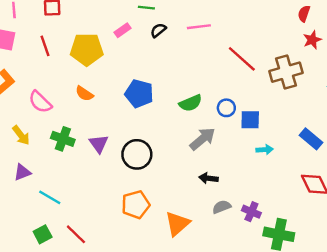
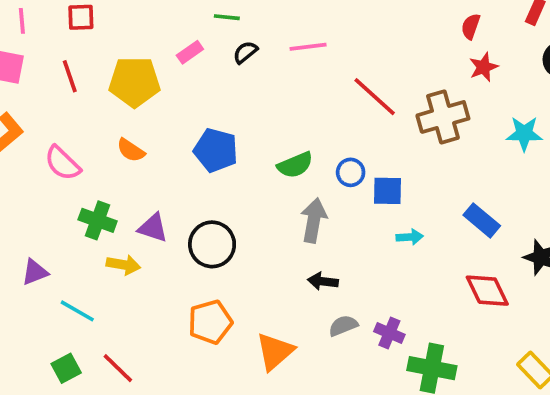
yellow arrow: (21, 135) -> (123, 265), moved, turned -42
gray arrow: (202, 139) -> (314, 220), turned -40
purple triangle: (99, 144) -> (153, 228), turned -36

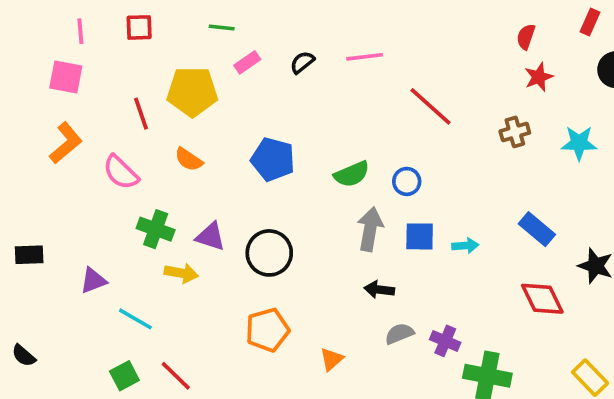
green line: (227, 17) -> (222, 27), moved
red line: (70, 76) -> (141, 114), moved
brown cross: (443, 117) -> (515, 132), moved, size x0.6
blue square: (388, 191) -> (420, 236), moved
orange triangle: (275, 352) -> (332, 359), size x0.6

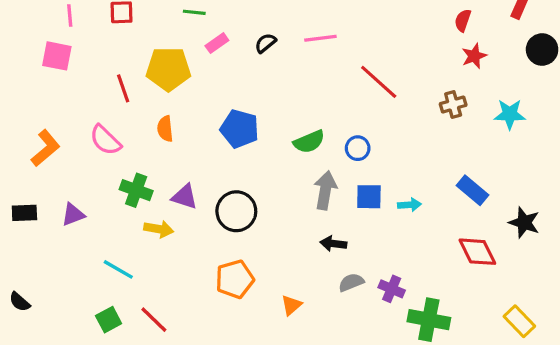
orange L-shape: (66, 143) -> (45, 148), moved
orange semicircle: (189, 159) -> (165, 129), turned 50
purple triangle: (93, 280) -> (73, 214), moved

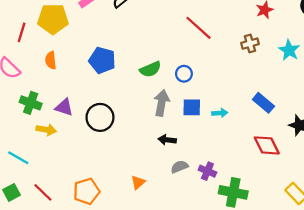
red line: (123, 88) -> (22, 32), turned 36
cyan star: (510, 114) -> (289, 50), turned 30
orange pentagon: (235, 279) -> (87, 191), moved

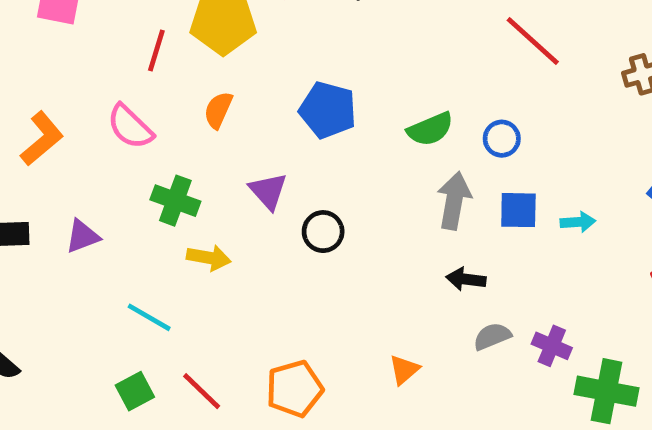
orange semicircle: (51, 60) -> (218, 110), turned 30
purple triangle: (64, 107) -> (268, 191), moved, turned 30
black circle: (100, 117) -> (323, 232), size x0.7

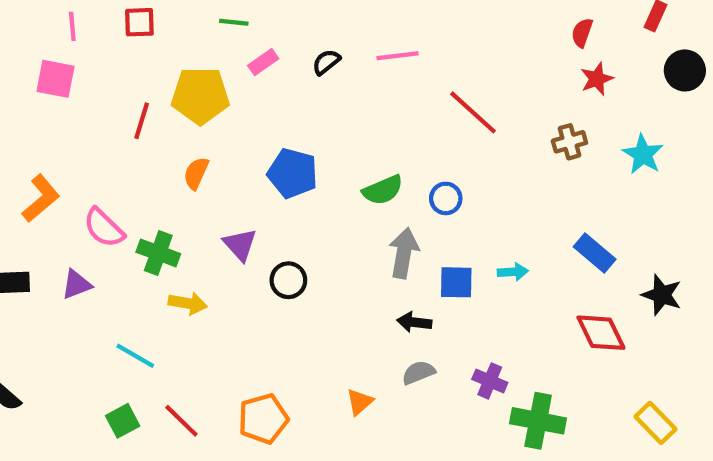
pink semicircle: (130, 127) -> (104, 228), moved
blue square: (518, 210) -> (456, 282), moved
gray semicircle: (492, 336) -> (418, 373), moved

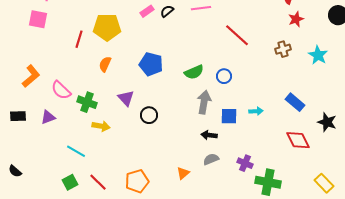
pink rectangle: (263, 62) -> (147, 11), moved

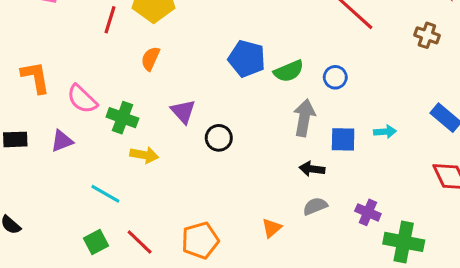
brown cross: (283, 49) -> (427, 35), turned 35
blue pentagon: (151, 64) -> (247, 59), moved
orange L-shape: (31, 76) -> (35, 77), turned -60

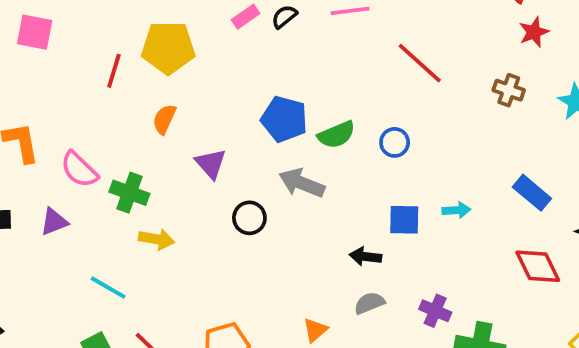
purple triangle: (183, 111) -> (211, 164), moved
gray arrow: (304, 118) -> (302, 183), moved, turned -78

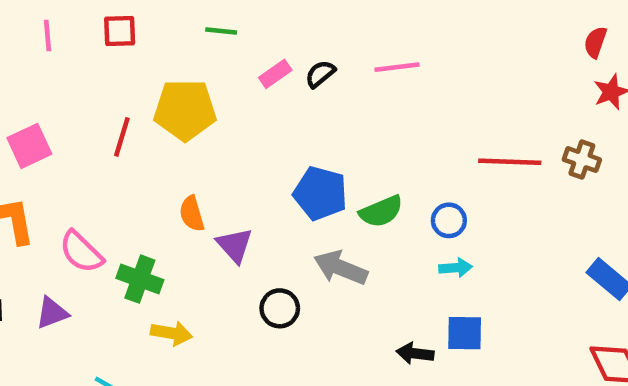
pink square: (35, 32) -> (29, 146), moved, turned -36
red line: (420, 63) -> (510, 162), moved, turned -40
orange semicircle: (164, 119) -> (192, 214), moved, turned -40
cyan arrow: (456, 210) -> (456, 268), moved
blue square: (404, 220) -> (465, 333), moved

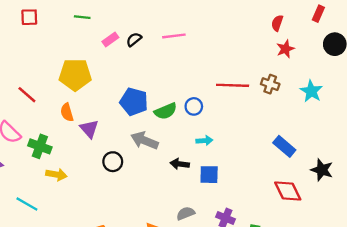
yellow pentagon: (185, 110) -> (75, 75), moved
red line: (122, 137) -> (27, 95), moved, turned -66
blue circle: (449, 220) -> (194, 106), moved
black arrow: (415, 353) -> (180, 164), moved

